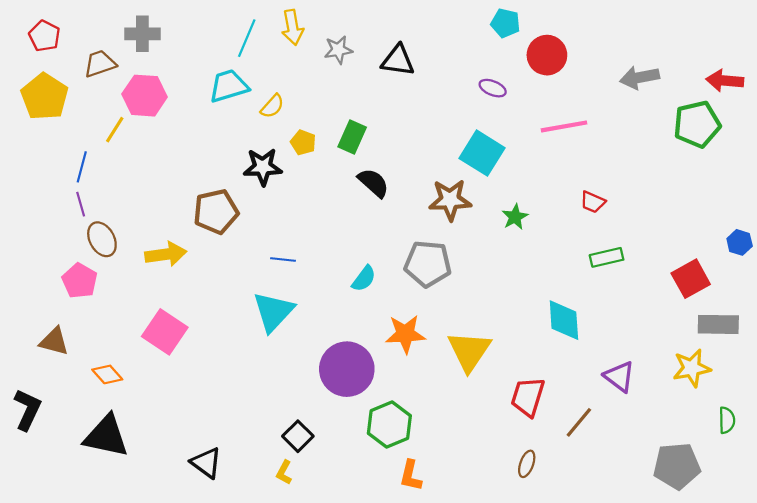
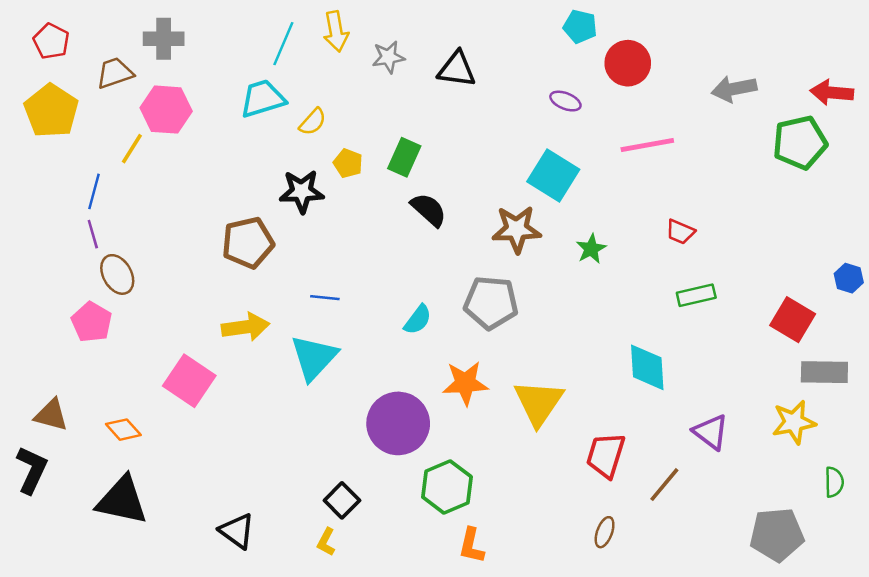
yellow arrow: (166, 254) -> (245, 327), moved
red square: (691, 279) -> (793, 320), turned -30
brown triangle: (54, 341) -> (51, 415), moved

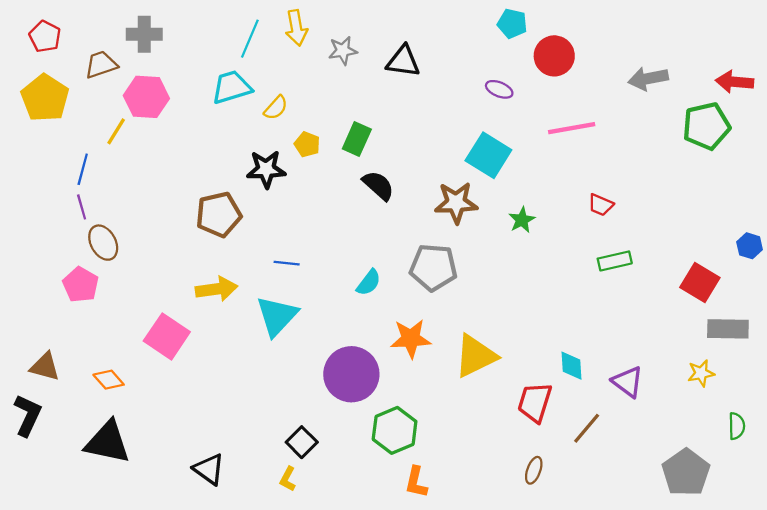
cyan diamond: (647, 367) -> (572, 366), moved, size x0.7
yellow triangle: (539, 403) -> (475, 356), turned 30
yellow star: (794, 422) -> (701, 373), size x0.7
gray pentagon: (777, 535) -> (686, 472), turned -30

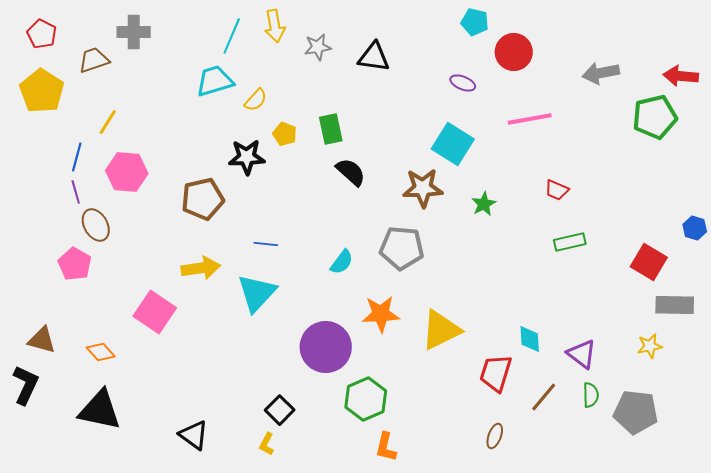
pink hexagon: (146, 97) -> (127, 172), moved
green rectangle: (357, 139) -> (331, 129), turned -36
green semicircle: (737, 426) -> (591, 395), moved
gray pentagon: (686, 472) -> (636, 412), moved, turned -30

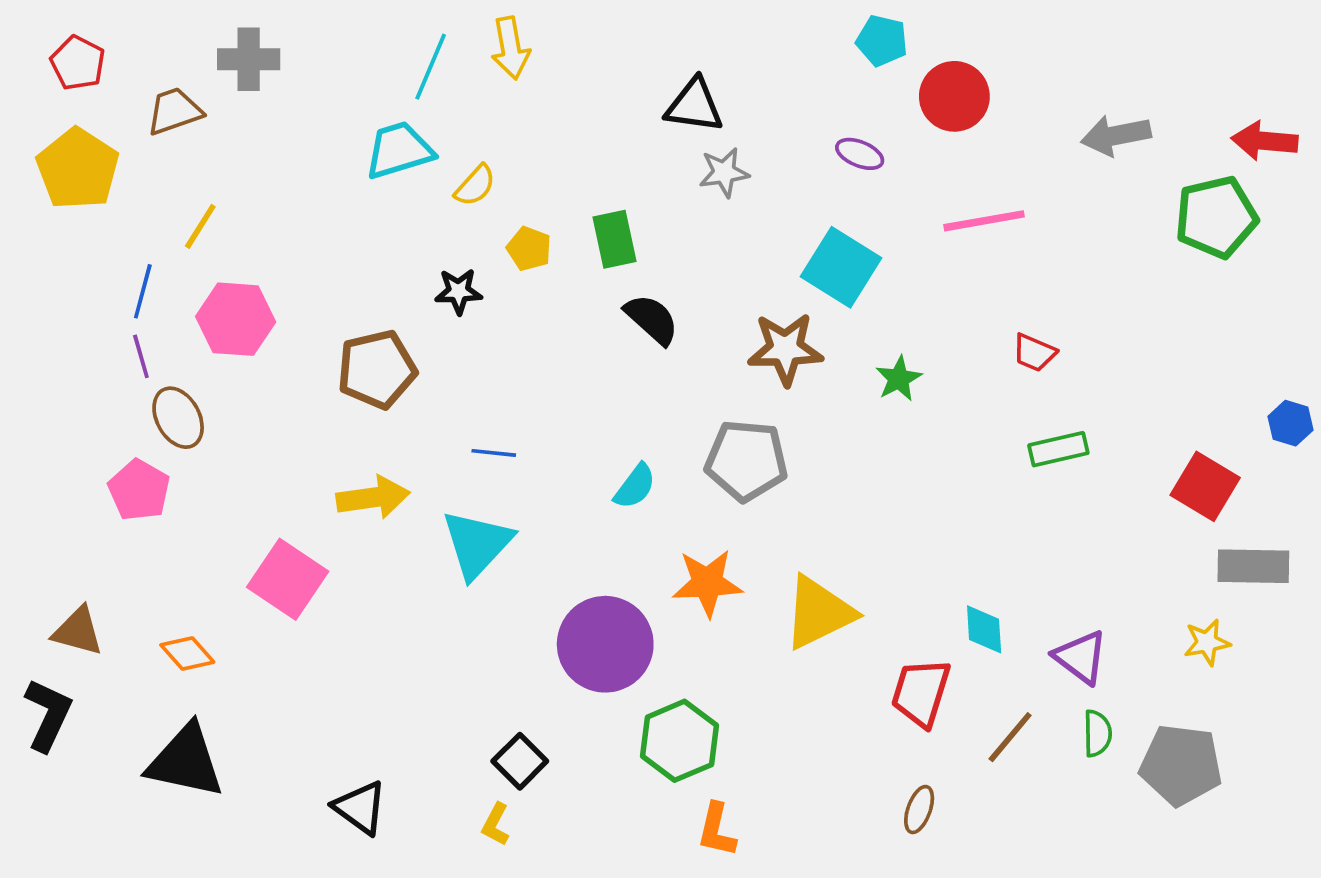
gray star: (318, 47) -> (724, 172), moved
black star: (247, 157) -> (458, 291), size x0.7

